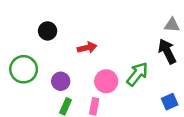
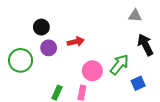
gray triangle: (172, 25) -> (135, 16), moved
purple circle: (61, 81) -> (49, 48), moved
blue square: (170, 102) -> (138, 83), moved

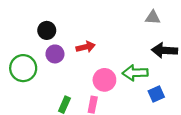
black arrow: (145, 45) -> (165, 50), turned -60
green arrow: (119, 65) -> (135, 73), turned -130

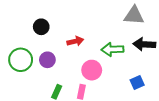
gray triangle: (153, 17) -> (134, 15), size x1.5
purple circle: (55, 54) -> (47, 60), moved
green arrow: (135, 73) -> (112, 49), moved

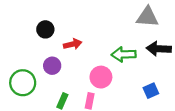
red arrow: (75, 41) -> (73, 44), moved
green circle: (21, 60) -> (23, 83), moved

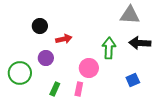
green arrow: (124, 54) -> (109, 48), turned 95

